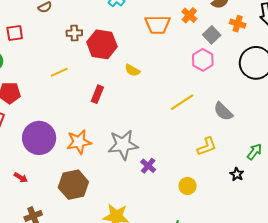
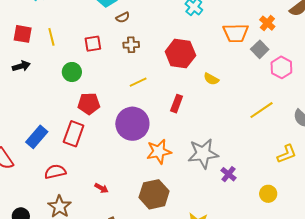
brown cross: (74, 33) -> (131, 45), moved
gray square: (212, 35) -> (260, 49), moved
purple circle: (39, 138) -> (132, 124), moved

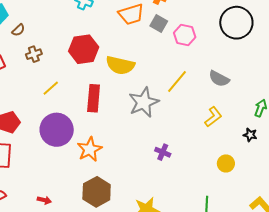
yellow semicircle: (211, 79) -> (120, 65), size x1.8
red rectangle: (177, 104) -> (94, 98), size x1.5
gray star: (203, 154) -> (144, 102), moved
yellow circle: (268, 194) -> (226, 163), moved

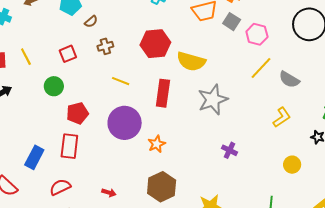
yellow line: (177, 82) -> (261, 68), moved
yellow line: (51, 88) -> (121, 81), turned 60
orange star: (90, 149) -> (157, 144), size x0.7

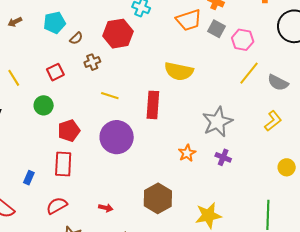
red hexagon: (155, 44) -> (118, 34), moved
gray star: (213, 100) -> (217, 122), moved
orange star: (157, 144) -> (187, 153), moved
blue rectangle: (34, 157) -> (29, 178), size x0.6

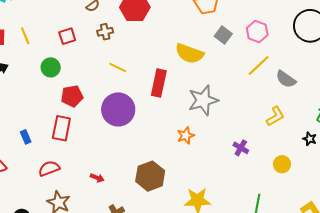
gray square: (217, 29) -> (223, 35), moved
gray star: (217, 122) -> (203, 100), moved
purple cross: (223, 157) -> (241, 148), moved
blue rectangle: (29, 178) -> (26, 137), turned -56

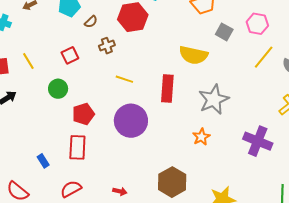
purple cross: (241, 148) -> (258, 141), size x1.8

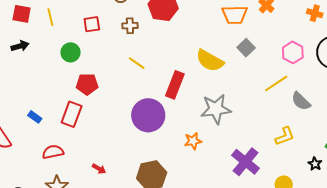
pink hexagon: (257, 24) -> (293, 52), moved
purple circle: (131, 121) -> (148, 115), moved
blue rectangle: (43, 161) -> (35, 117), turned -40

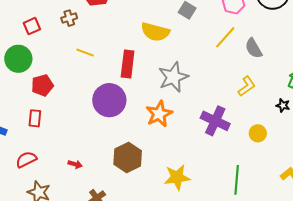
green circle: (71, 52) -> (18, 59), size x1.4
gray semicircle: (301, 101) -> (254, 48), turned 30
red rectangle: (72, 114) -> (35, 118), size x0.7
orange star: (193, 141) -> (159, 114), size x1.5

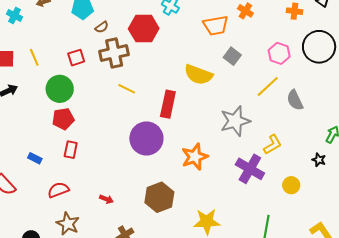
brown cross: (69, 18) -> (114, 53), size x1.8
gray star: (173, 77) -> (235, 121), moved
red pentagon: (42, 85) -> (63, 119), moved
yellow L-shape: (247, 86) -> (273, 145), moved

